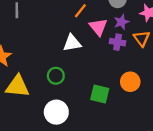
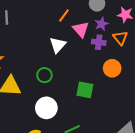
white triangle: (72, 43) -> (58, 45), turned -36
orange circle: (130, 82) -> (112, 68), moved

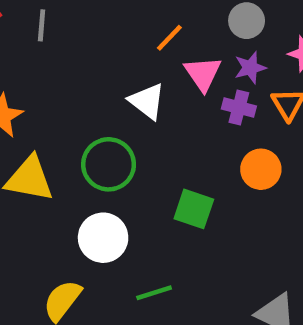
white triangle: (58, 45) -> (147, 101), turned -42
green circle: (44, 75) -> (109, 164), size x1.5

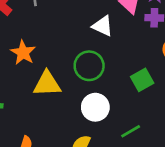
green square: (194, 209) -> (142, 80), turned -35

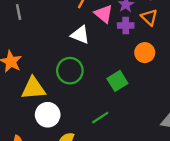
white circle: (95, 107) -> (48, 115), moved
green line: (131, 131) -> (100, 118), moved

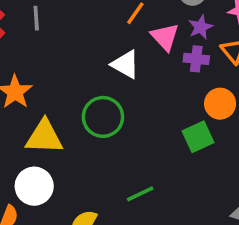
green square: (117, 81) -> (198, 137), moved
white circle: (48, 115) -> (34, 186), moved

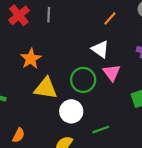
pink triangle: (165, 37) -> (112, 73), moved
white circle: (34, 186) -> (71, 111), moved

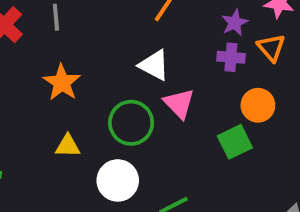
orange star: (31, 59) -> (62, 83), moved
yellow triangle: (46, 88) -> (68, 146), size x0.6

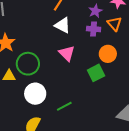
white triangle: (154, 65) -> (62, 25), moved
green circle: (131, 123) -> (28, 64), moved

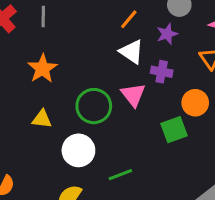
purple star: (95, 11) -> (167, 34), moved
purple cross: (94, 29) -> (162, 72), moved
green circle: (28, 64) -> (94, 106), moved

